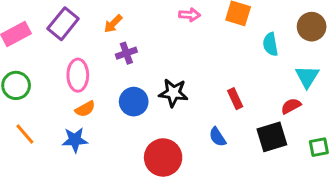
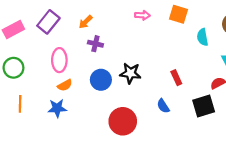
purple cross: (126, 53) -> (95, 44), turned 32
orange line: (25, 134) -> (20, 104), turned 42

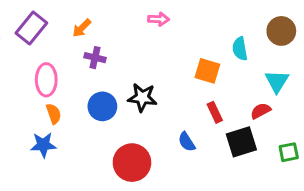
orange square: (178, 14) -> (207, 71), moved
red rectangle: (176, 78) -> (215, 112), moved
orange semicircle: (65, 85) -> (54, 114), turned -80

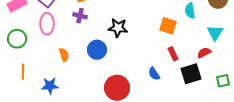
purple cross: (95, 58) -> (80, 16), moved
pink ellipse: (46, 80) -> (47, 24), moved
black star: (142, 98) -> (118, 28), moved
blue star: (43, 145) -> (50, 86), moved

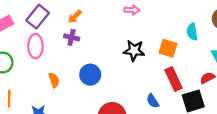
black star: (118, 28) -> (134, 51), moved
red rectangle: (173, 54) -> (173, 79), size x1.5

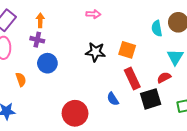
orange arrow: (75, 17) -> (40, 20), turned 136
cyan semicircle: (192, 32) -> (157, 28), moved
blue circle: (90, 75) -> (47, 63), moved

